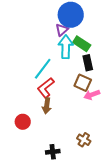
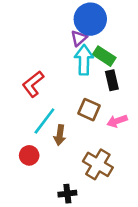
cyan line: (43, 69) -> (44, 121), moved
brown square: (83, 83) -> (89, 110), moved
red L-shape: (46, 88) -> (33, 84), moved
brown cross: (84, 140) -> (98, 164), moved, size x1.6

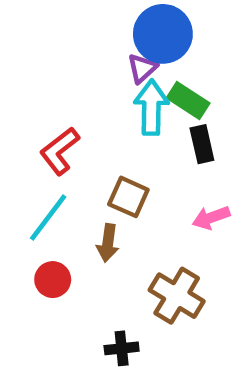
brown square: (89, 110) -> (128, 197), moved
cyan line: (44, 121) -> (48, 218), moved

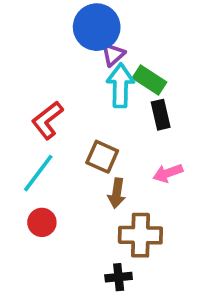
blue circle: (163, 34) -> (97, 27), moved
brown arrow: (108, 243) -> (117, 193), moved
brown cross: (177, 296) -> (140, 235), turned -30
black cross: (122, 348) -> (119, 277), moved

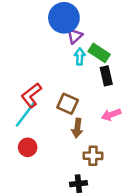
cyan arrow: (120, 85) -> (80, 57), size x0.6
red L-shape: (47, 120) -> (31, 95), moved
brown cross: (140, 235) -> (93, 156), size x0.7

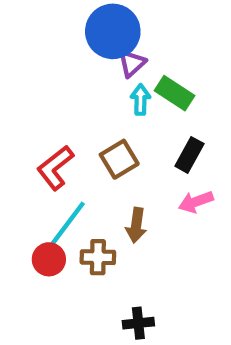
black rectangle: (106, 76) -> (189, 155), moved, turned 42
brown square: (68, 104) -> (119, 159), moved, turned 35
cyan line: (25, 115) -> (68, 223), moved
brown cross: (93, 156) -> (98, 257), moved

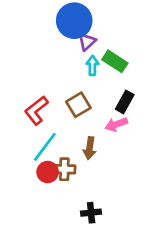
pink arrow: (196, 202) -> (116, 124), moved
red circle: (49, 259) -> (48, 172), moved

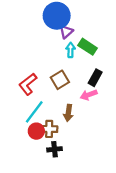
black cross: (91, 213) -> (54, 149), moved

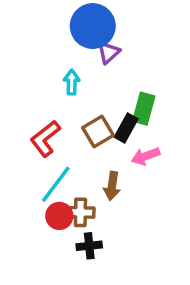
green rectangle: (88, 47) -> (144, 109), moved, turned 72
cyan arrow: (71, 50) -> (72, 82), moved
black rectangle: (95, 78) -> (126, 128), moved

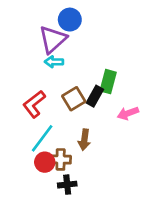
blue circle: (93, 26) -> (70, 20), size x0.7
purple triangle: (109, 52) -> (53, 39), moved, size x1.6
cyan arrow: (72, 82) -> (54, 62), turned -90
pink arrow: (145, 156) -> (128, 113), moved

